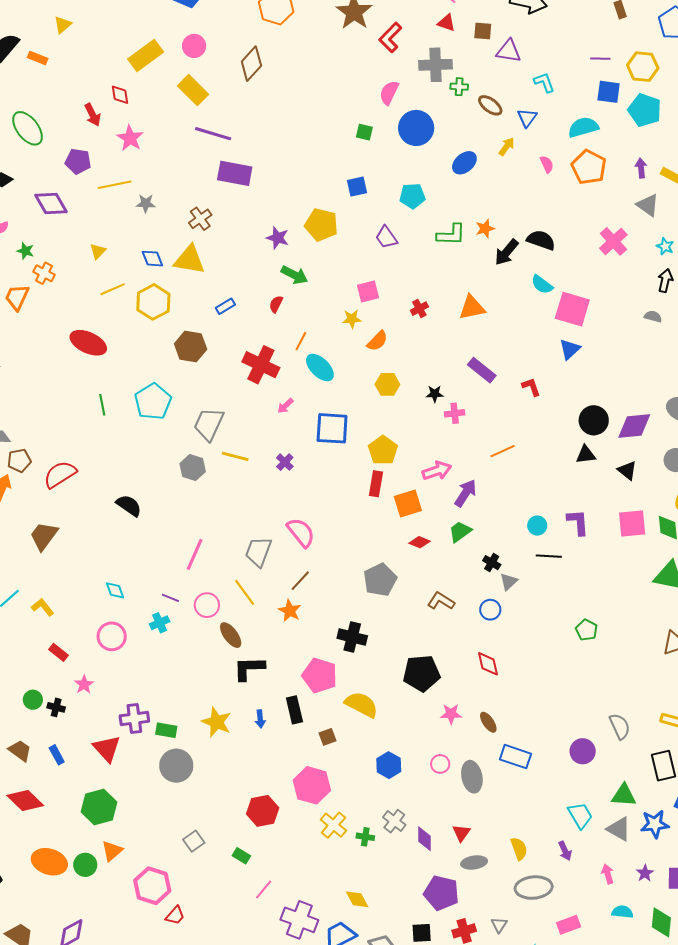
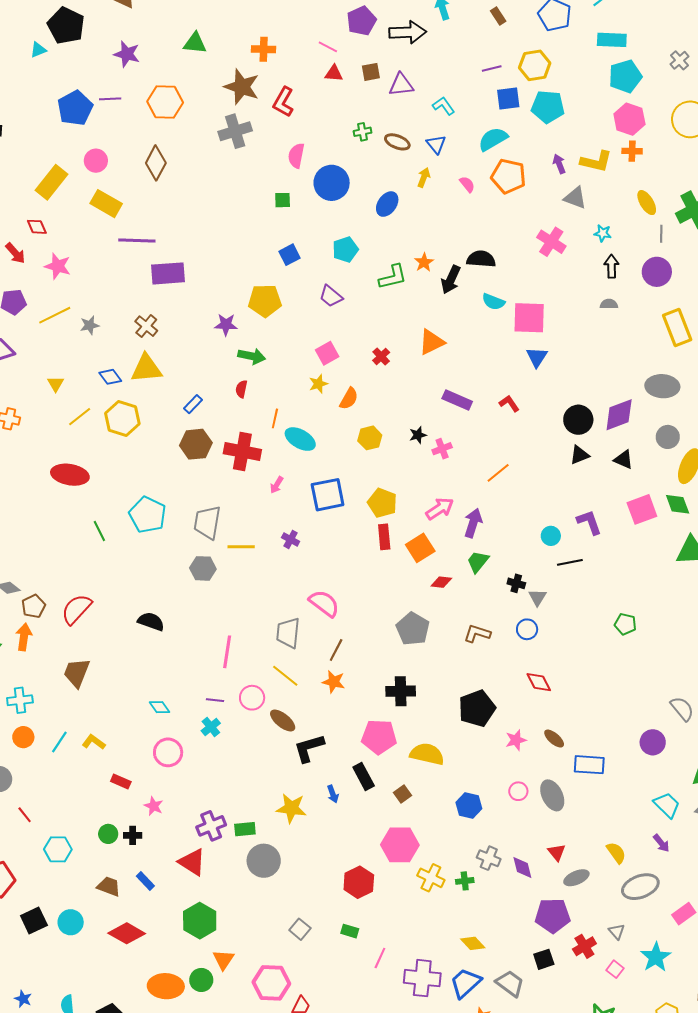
gray cross: (436, 65) -> (235, 131), moved
brown hexagon: (191, 347) -> (196, 444), moved

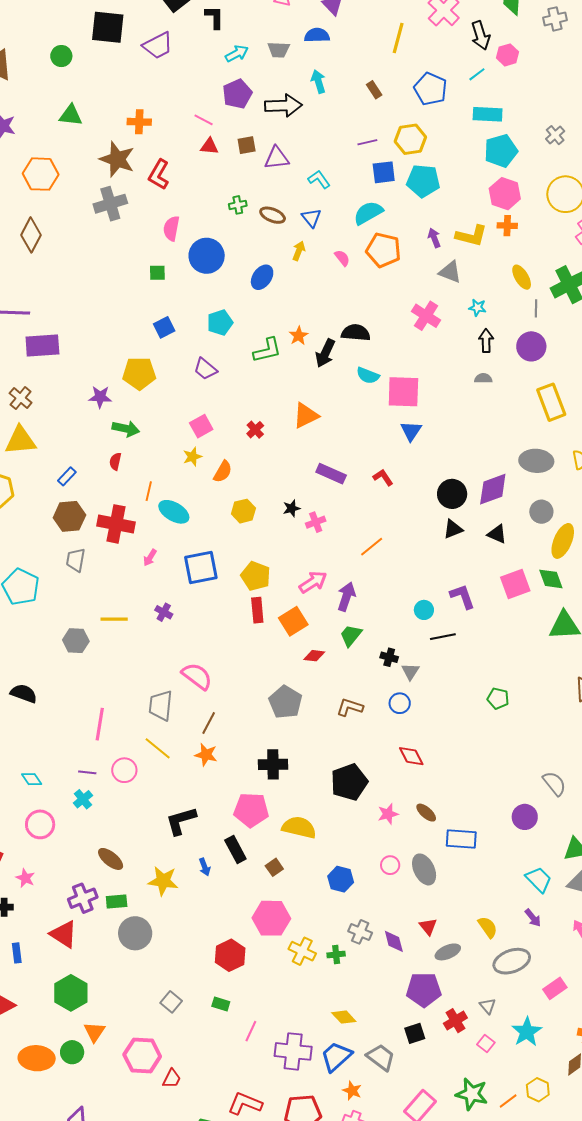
gray trapezoid: (207, 522) -> (76, 560), moved, size x0.7
brown ellipse: (283, 721) -> (111, 859), moved
blue rectangle: (145, 881) -> (17, 953), turned 36

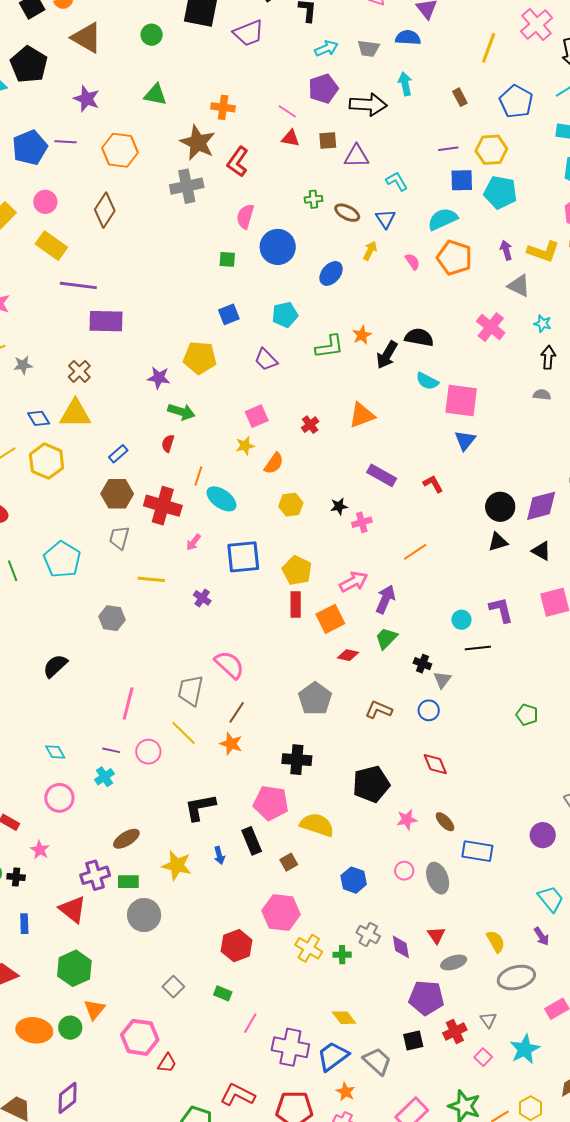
yellow line: (114, 619) -> (151, 579), moved
black semicircle: (24, 693) -> (55, 666), turned -68
brown ellipse: (111, 859) -> (126, 839), turned -76

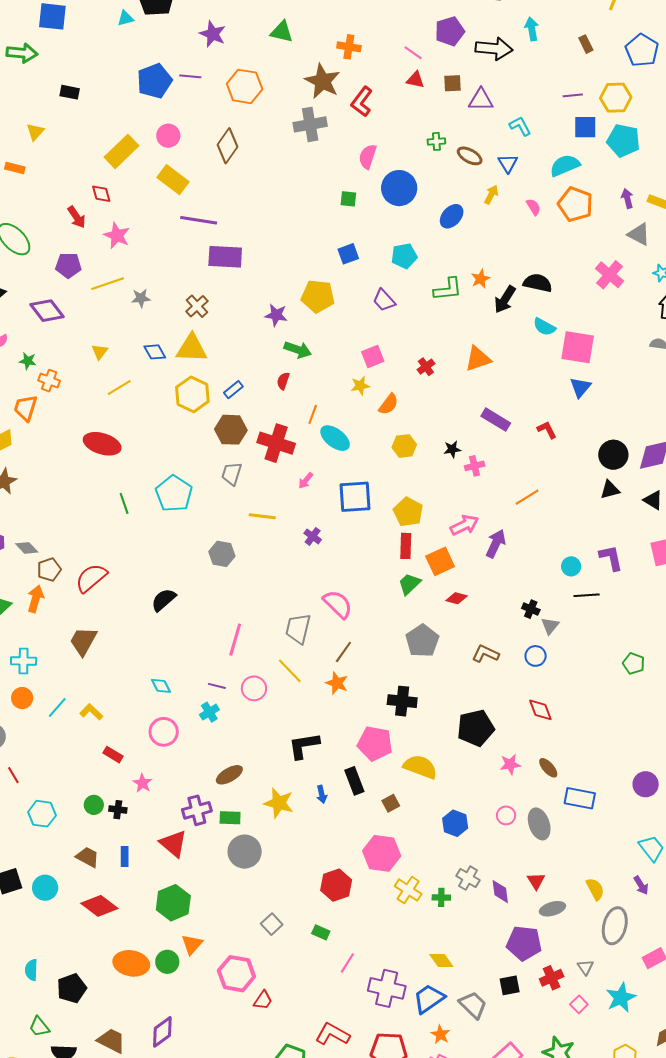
yellow hexagon: (47, 461) -> (192, 394), moved
green trapezoid: (386, 638) -> (409, 584), moved
gray ellipse: (516, 978) -> (615, 926), turned -63

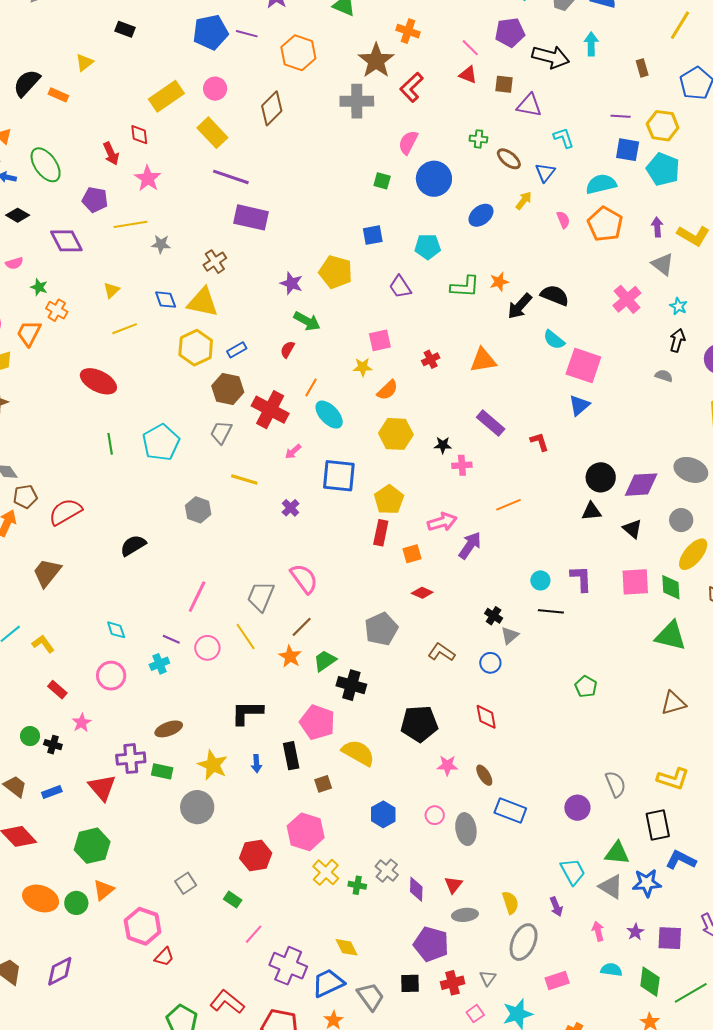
yellow hexagon: (404, 446) -> (396, 434), size x1.4
orange square: (440, 561) -> (412, 554), size x0.7
green trapezoid: (409, 584) -> (325, 661), moved
gray circle: (245, 852) -> (197, 807), moved
blue rectangle: (125, 856) -> (52, 792), turned 60

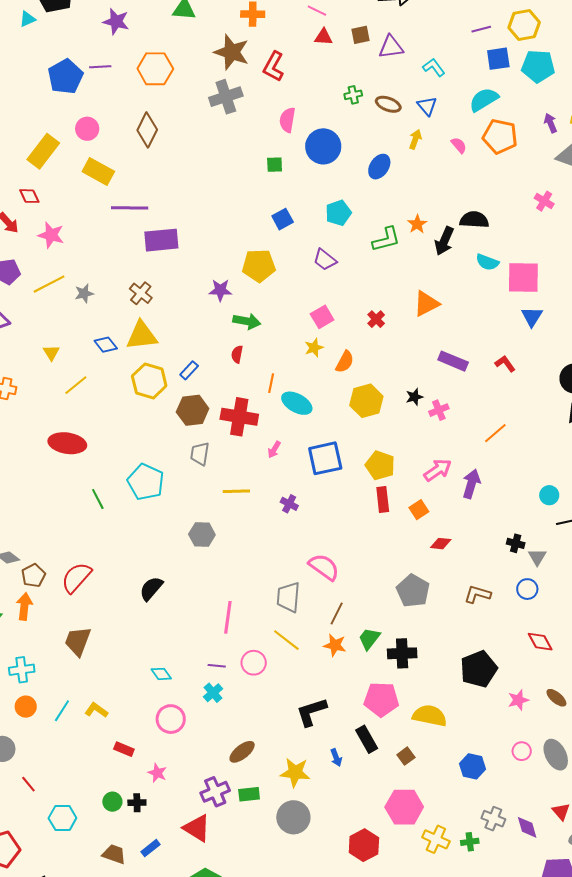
pink cross: (627, 299) -> (544, 201), size x0.7

